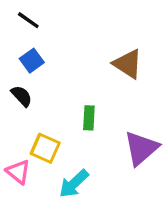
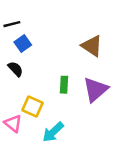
black line: (28, 20) -> (12, 24), moved, turned -49
purple triangle: (141, 148) -> (95, 90), moved

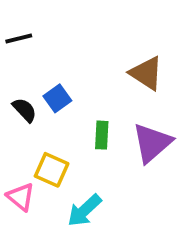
blue square: (23, 44) -> (57, 98), moved

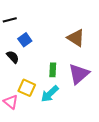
blue square: (57, 98) -> (25, 40), moved
cyan arrow: (84, 210) -> (50, 94), moved

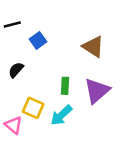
blue square: (25, 40) -> (38, 40), moved
black semicircle: (13, 57) -> (16, 70), turned -96

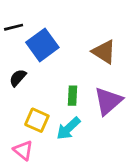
blue square: (38, 40) -> (42, 45), size x1.6
pink triangle: (13, 125) -> (23, 150), moved

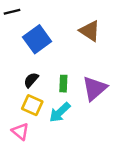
black line: (14, 27) -> (12, 12), moved
brown triangle: (104, 52) -> (90, 31), moved
black semicircle: (18, 78) -> (31, 80), moved

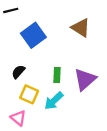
black semicircle: (31, 80) -> (18, 72), moved

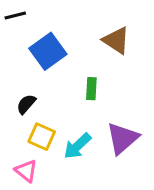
green rectangle: (57, 75) -> (91, 89), moved
purple triangle: (85, 79) -> (122, 138), moved

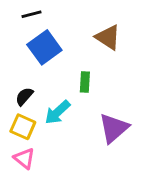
black line: (15, 16) -> (32, 14), moved
yellow square: (42, 137) -> (23, 127), moved
cyan arrow: (77, 146) -> (57, 112), moved

